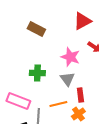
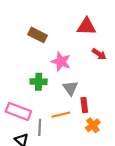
red triangle: (82, 21) -> (86, 26), turned 30
pink star: (70, 57) -> (61, 62), moved
orange cross: (78, 114) -> (93, 125), moved

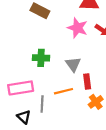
pink star: (61, 62) -> (77, 28), moved
pink rectangle: (18, 111) -> (21, 88), turned -30

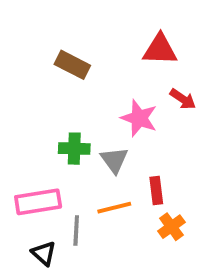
pink star: (77, 28) -> (139, 118), moved
gray triangle: (73, 64) -> (114, 160), moved

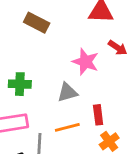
green cross: (74, 149) -> (20, 84), moved
gray triangle: (114, 160) -> (67, 92), turned 50

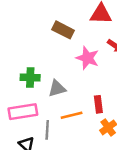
brown rectangle: (37, 23) -> (63, 30), moved
gray triangle: (67, 92) -> (57, 88), moved

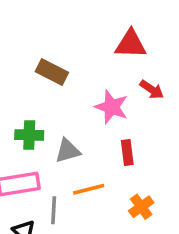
brown rectangle: (63, 30) -> (52, 72), moved
red rectangle: (98, 104) -> (127, 153), moved

